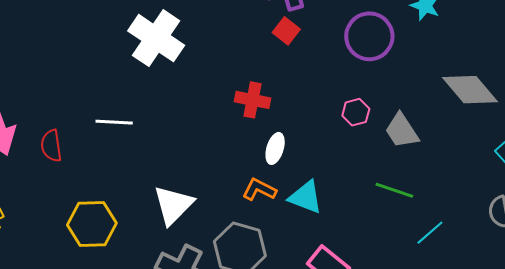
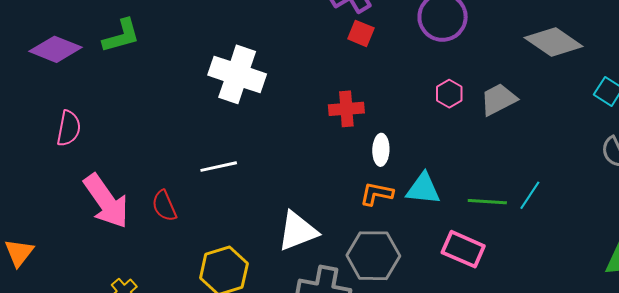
gray trapezoid: (402, 131) -> (498, 99), turned 111
green line: (394, 190) -> (487, 202), moved
white triangle: (173, 205) -> (298, 231), turned 39
cyan line: (430, 233) -> (530, 195), moved

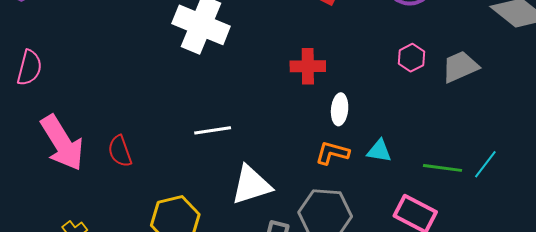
white line: (219, 167) -> (213, 130), moved
cyan triangle: (423, 189) -> (379, 151), size x0.7

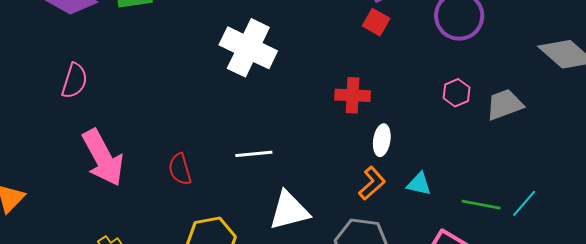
red semicircle: (120, 151) -> (180, 169), moved
orange L-shape: (332, 153) -> (372, 183), turned 120

